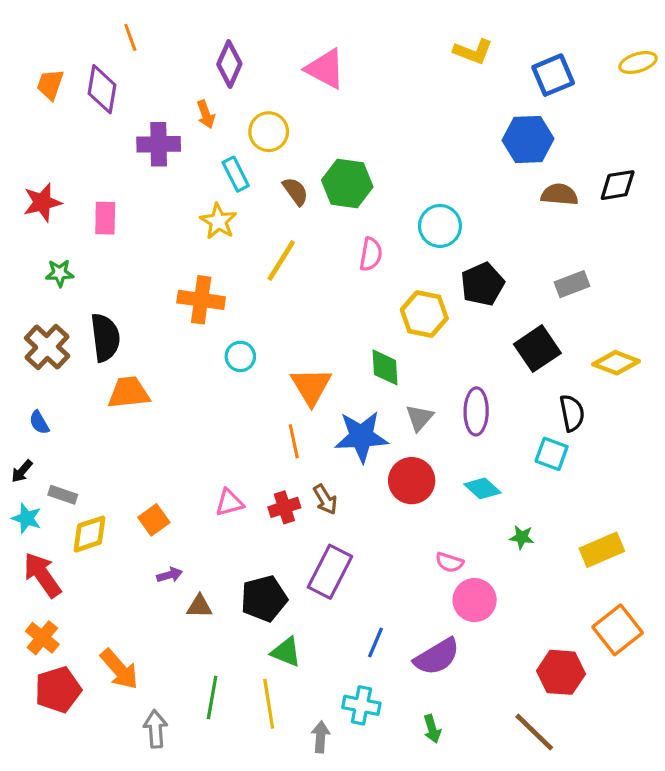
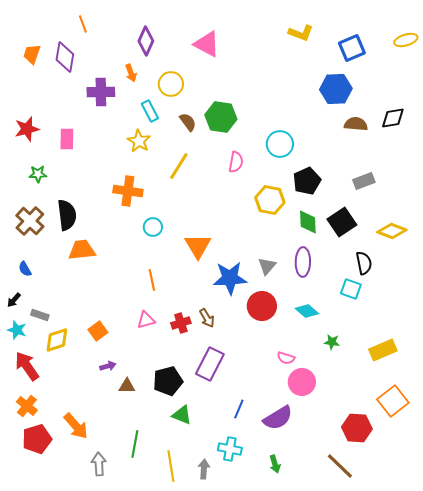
green diamond: (385, 367) -> (308, 222), moved
orange line: (294, 441) -> (152, 280), moved
yellow line: (269, 704) -> (171, 466), moved

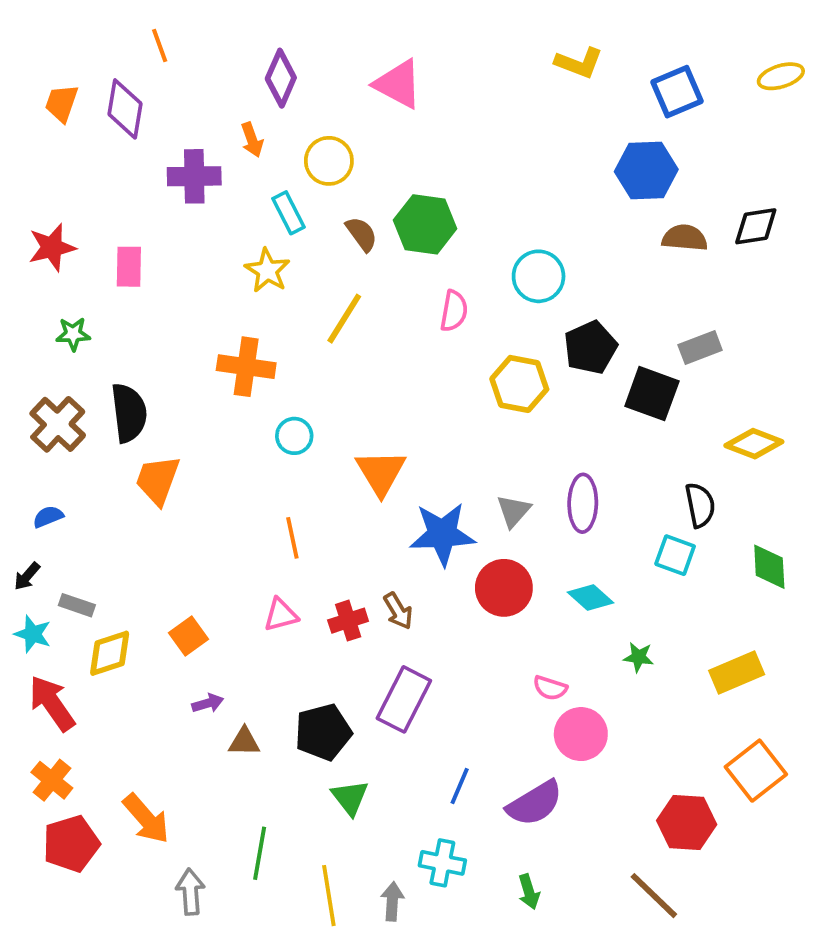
green diamond: (308, 222) -> (769, 567), moved
black square: (342, 222) -> (652, 394), moved, turned -36
orange trapezoid: (82, 250) -> (158, 480), turned -64
blue semicircle: (25, 269) -> (48, 517), turned 98
green triangle: (182, 415) -> (350, 797), turned 30

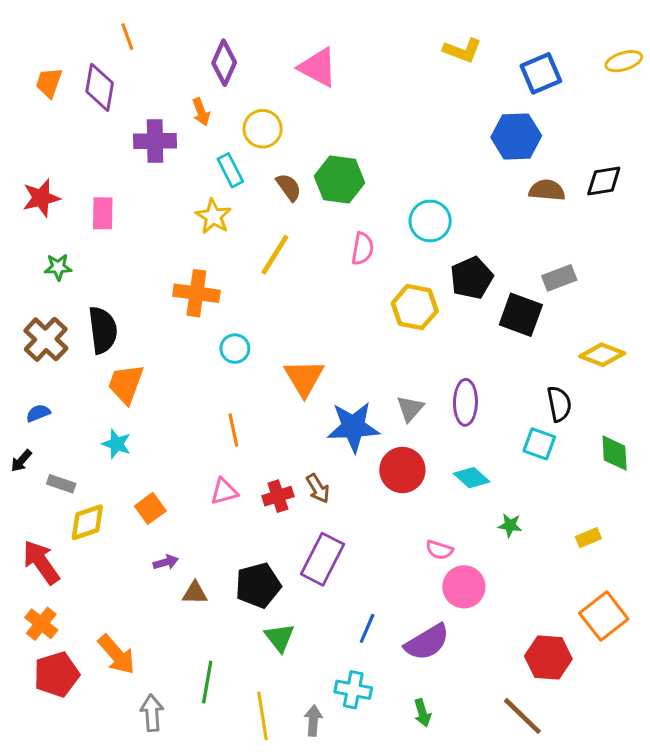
cyan star: (33, 634) -> (117, 444), moved
yellow rectangle: (737, 672) -> (588, 538), size x0.6

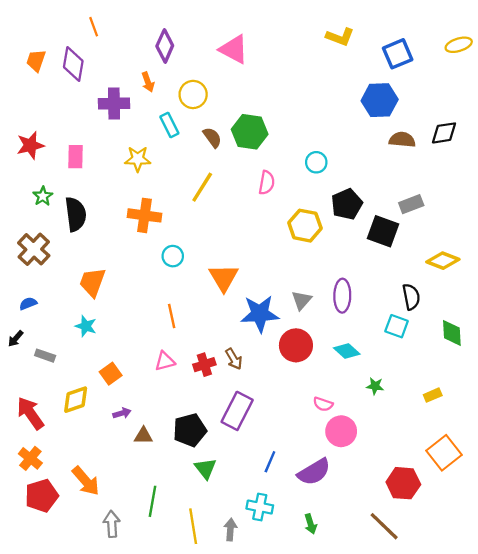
yellow star: (213, 216) -> (138, 159), moved, turned -30
cyan circle: (430, 221) -> (316, 162), size x0.7
green star: (58, 267) -> (43, 196), turned -30
black semicircle: (103, 330) -> (76, 214), moved
yellow diamond: (87, 522) -> (76, 400), moved

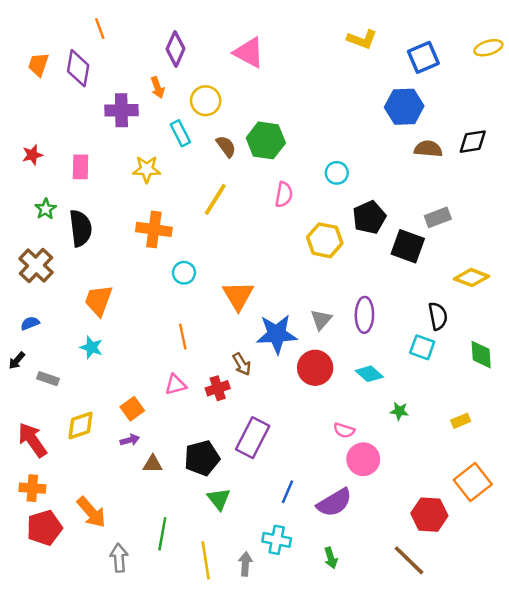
red star: (30, 145) -> (32, 155), size x0.7
brown arrow: (234, 359) -> (242, 364), moved
orange square: (111, 374) -> (132, 409), moved
orange cross: (30, 458) -> (32, 488), turned -35

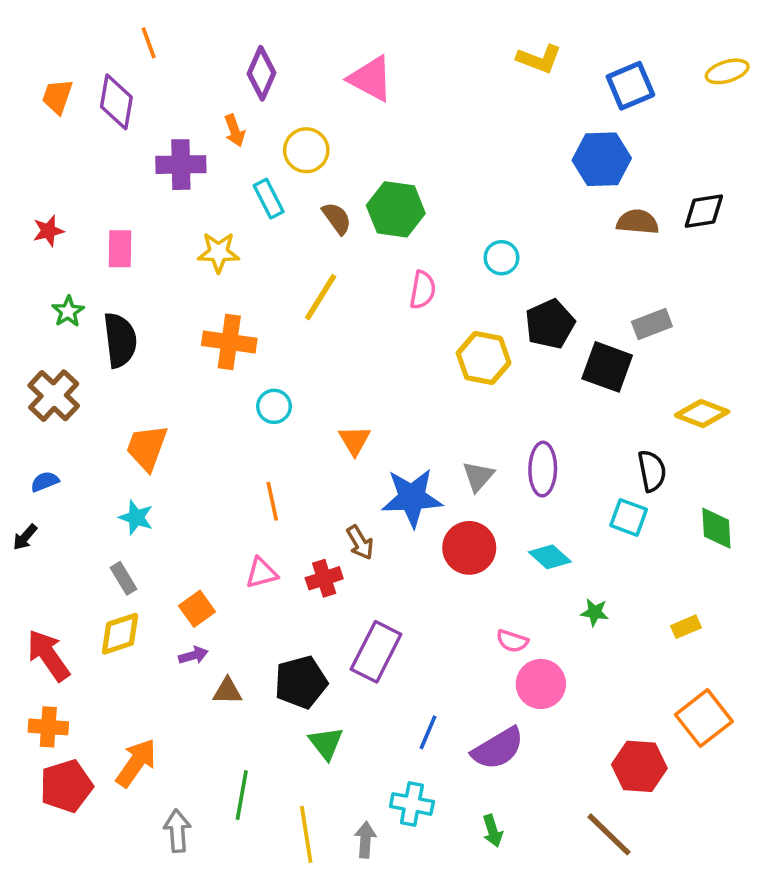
orange triangle: (238, 296) -> (355, 440), size x0.7
gray rectangle: (48, 379) -> (124, 578), moved, turned 40
orange arrow: (91, 512) -> (136, 763), turned -104

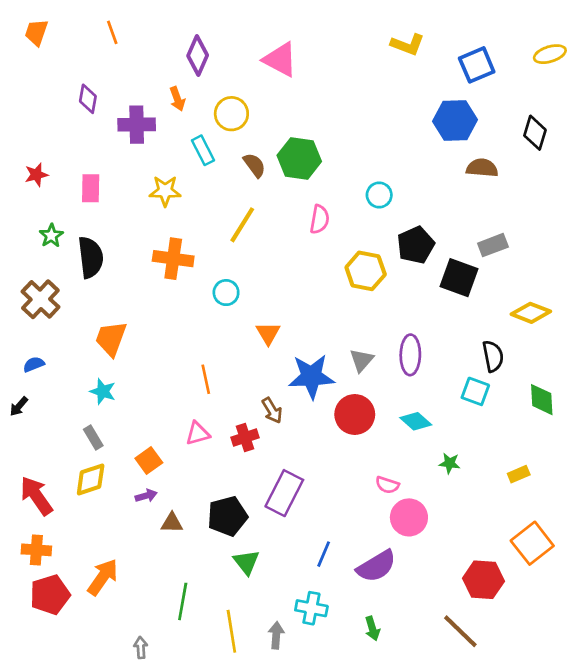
orange trapezoid: (57, 97) -> (36, 32), moved
purple diamond: (116, 102) -> (88, 99), moved, size x0.7
black diamond: (704, 211) -> (535, 133), moved, turned -64
cyan circle: (274, 406) -> (226, 293), moved
gray arrow: (177, 831) -> (141, 647), moved, size x0.7

